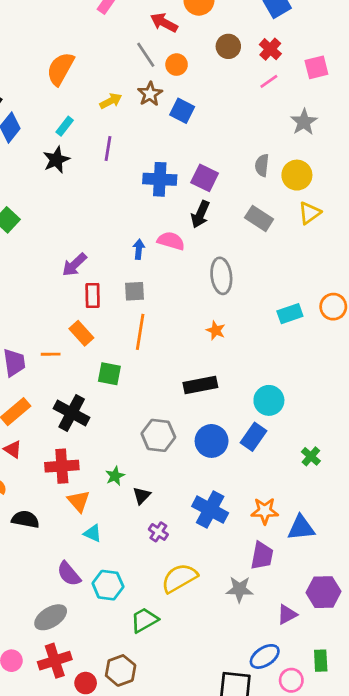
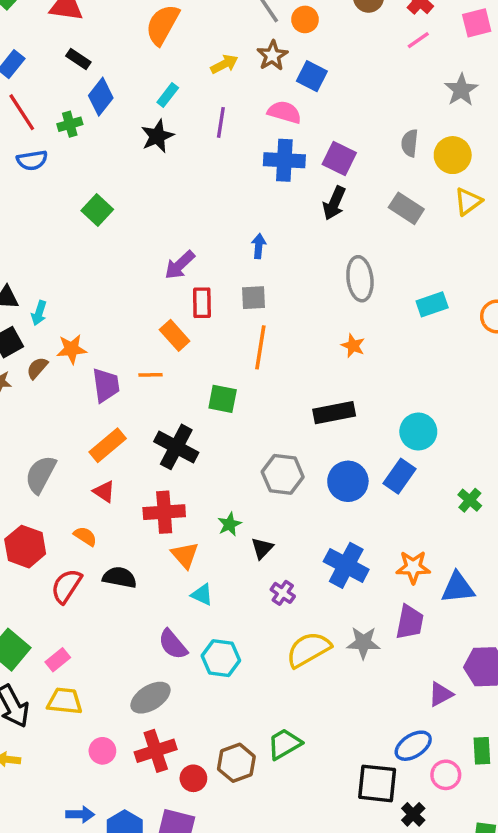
pink semicircle: (171, 241) -> (284, 112), moved
cyan rectangle: (290, 314) -> (432, 304), moved
orange rectangle: (81, 333) -> (175, 335), moved
gray star: (240, 589) -> (363, 643), moved
green trapezoid: (144, 620) -> (284, 744), moved

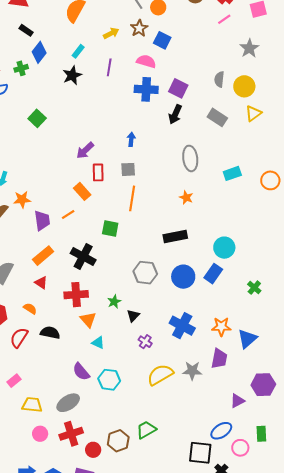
orange line: (150, 375) -> (68, 215), turned -32
blue triangle: (458, 588) -> (247, 339), turned -35
yellow trapezoid: (65, 701) -> (32, 405), moved

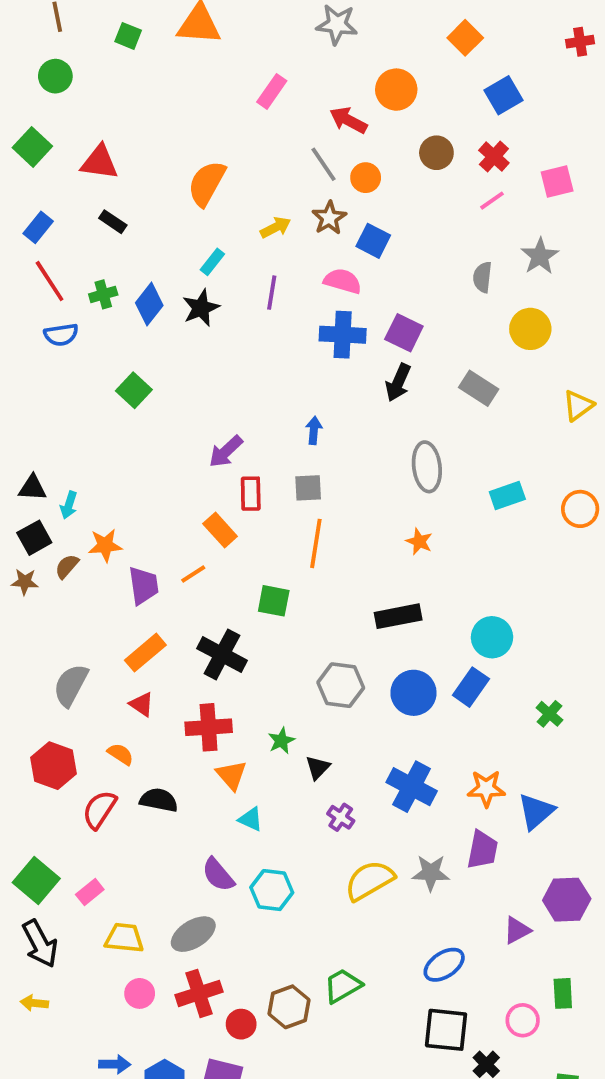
blue diamond: (39, 52) -> (149, 304), moved
gray semicircle: (219, 79) -> (482, 277), moved
yellow triangle: (253, 113) -> (578, 406), moved
blue ellipse: (221, 431) -> (444, 965), moved

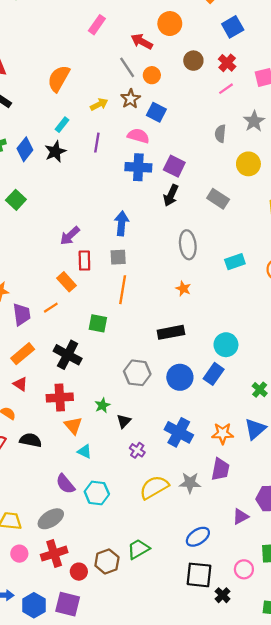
blue arrow: (314, 430) -> (122, 223), size x1.5
blue triangle: (536, 812) -> (255, 429), moved

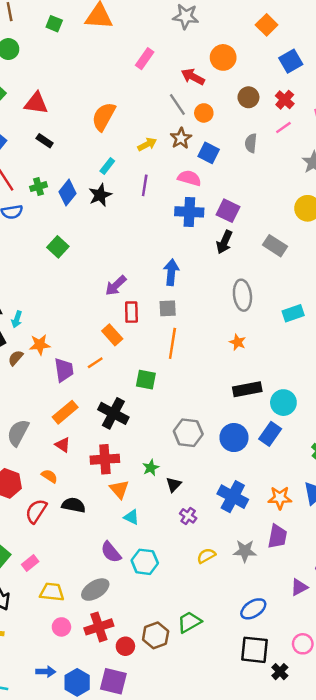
gray semicircle: (220, 134) -> (251, 143), moved
black rectangle: (171, 332) -> (247, 389), moved
yellow semicircle: (154, 487) -> (206, 556), size x0.6

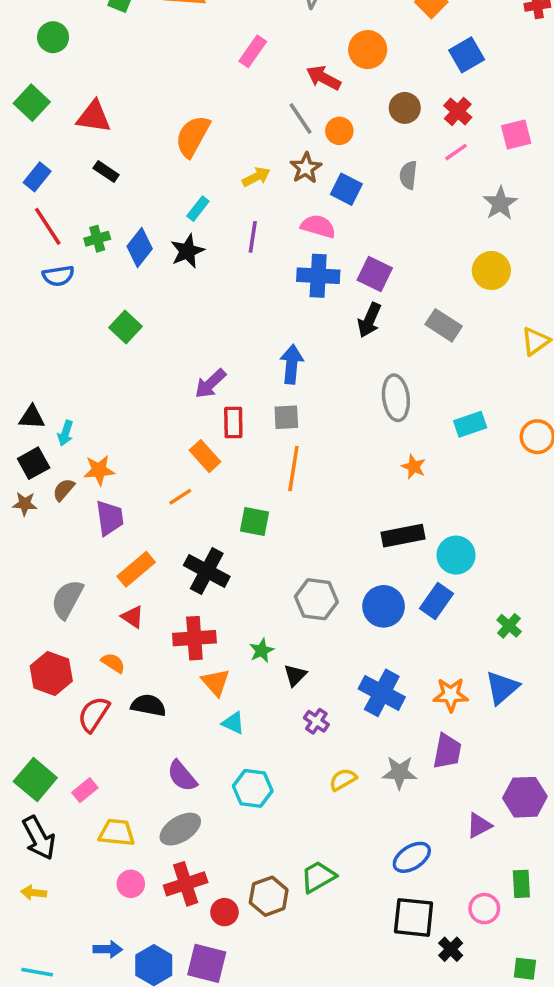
orange star: (238, 342) -> (414, 467), moved
purple trapezoid: (64, 370) -> (110, 518), moved
purple semicircle: (111, 552) -> (182, 776), moved

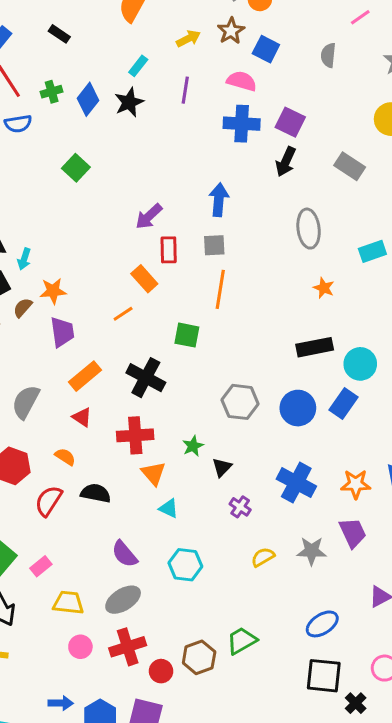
gray semicircle: (408, 175) -> (328, 55), moved
purple trapezoid: (447, 751) -> (353, 533), turned -36

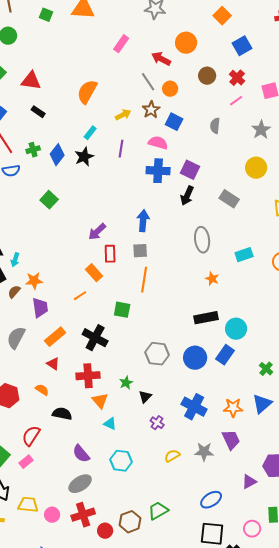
gray semicircle: (26, 402) -> (16, 338), moved
red semicircle: (48, 501) -> (31, 436), moved
yellow trapezoid: (68, 603) -> (28, 505), moved

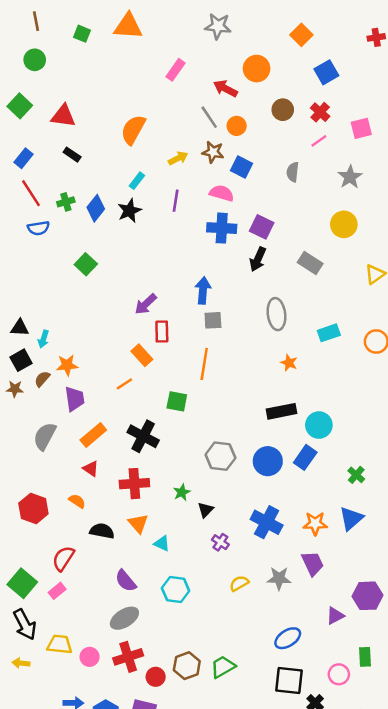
brown star: (151, 110) -> (213, 152), turned -30
gray square: (140, 251) -> (213, 320), moved
orange triangle: (100, 401) -> (138, 523), moved
green trapezoid: (158, 511) -> (223, 667), moved

